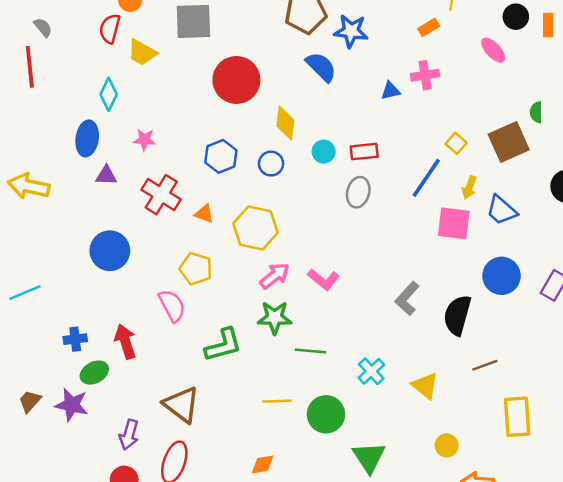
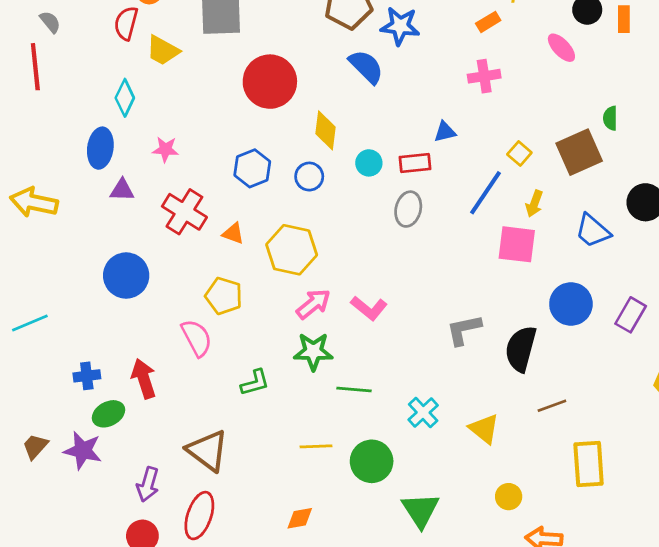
blue triangle: (390, 91) -> (445, 132), moved
blue trapezoid: (502, 210) -> (593, 231), moved
gray L-shape: (407, 298) -> (464, 330), turned 36
green L-shape: (223, 345) -> (255, 383), size x0.7

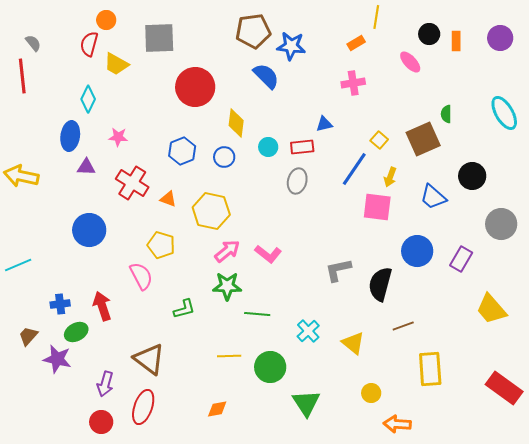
brown trapezoid: (35, 446) -> (28, 336), moved

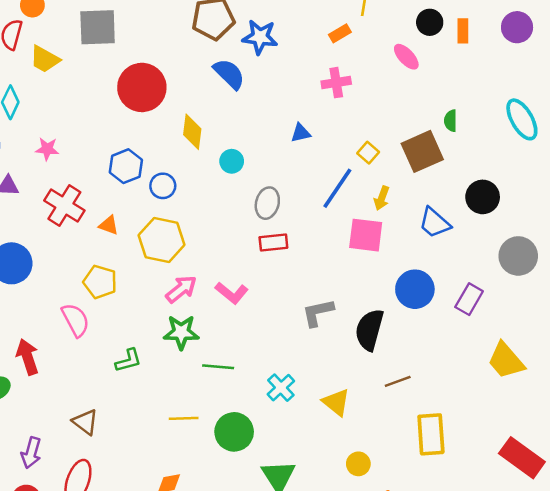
red rectangle: (302, 147) -> (273, 242), moved
blue circle: (224, 157) -> (163, 186), moved
brown triangle: (149, 359) -> (85, 422), size x0.7

